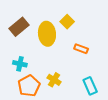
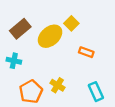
yellow ellipse: (47, 34) -> (50, 36), turned 55
cyan cross: (20, 64) -> (14, 61), moved

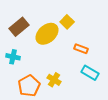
cyan rectangle: (96, 92) -> (90, 73), moved, turned -36

